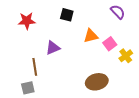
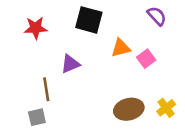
black square: (67, 15) -> (89, 20), size x1.5
yellow cross: (126, 56) -> (166, 108), moved

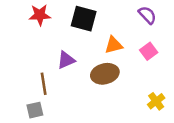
red star: (36, 28) -> (40, 15), moved
pink square: (146, 59) -> (149, 51), moved
brown ellipse: (129, 109) -> (105, 74), moved

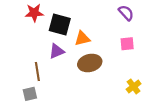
black square: (84, 19) -> (60, 25), moved
orange triangle: (114, 45) -> (82, 38), moved
pink square: (149, 51) -> (127, 44), turned 32

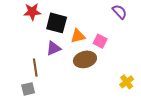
pink square: (127, 44) -> (100, 41), moved, turned 32

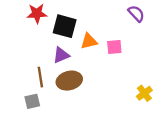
pink square: (100, 41) -> (114, 47), turned -32
brown ellipse: (85, 59) -> (69, 81), moved

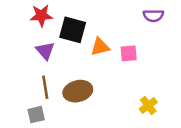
purple semicircle: (136, 14) -> (153, 16), turned 132
purple triangle: (61, 55) -> (45, 51), moved, turned -48
yellow cross: (144, 93) -> (148, 105), moved

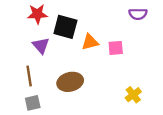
brown line: (45, 87) -> (29, 76), moved

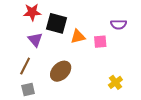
purple semicircle: (138, 14) -> (119, 24), moved
brown line: (29, 76) -> (25, 66), turned 36
brown ellipse: (70, 82) -> (61, 71), turned -30

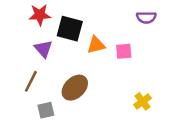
purple semicircle: (119, 24) -> (146, 17), moved
gray square: (28, 89) -> (46, 110), moved

